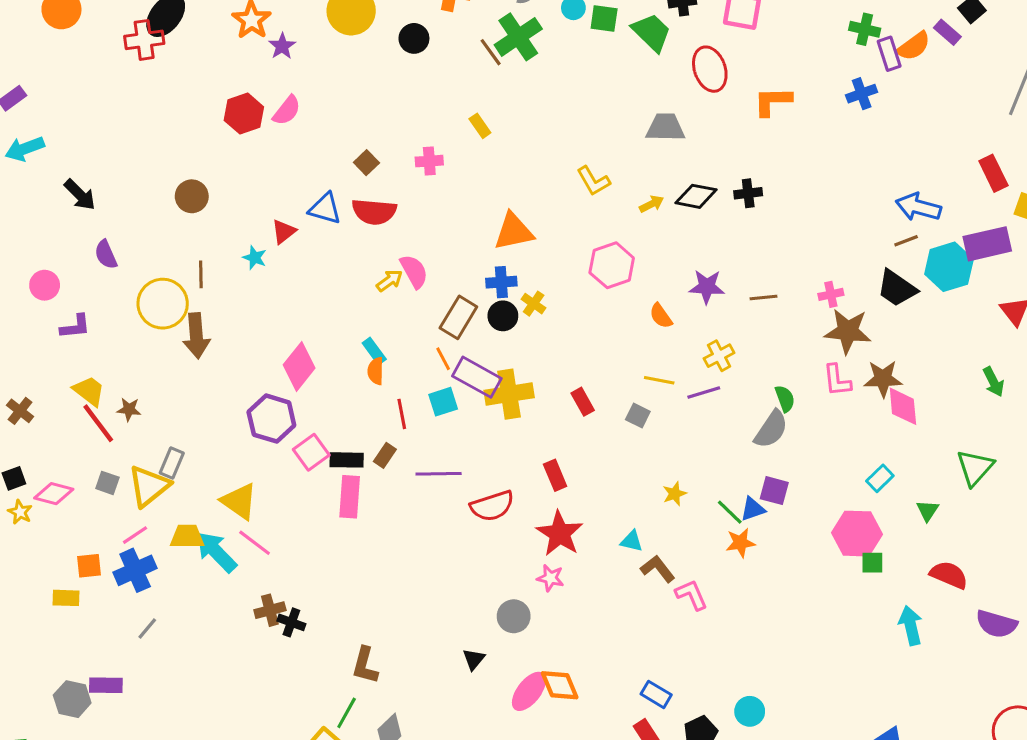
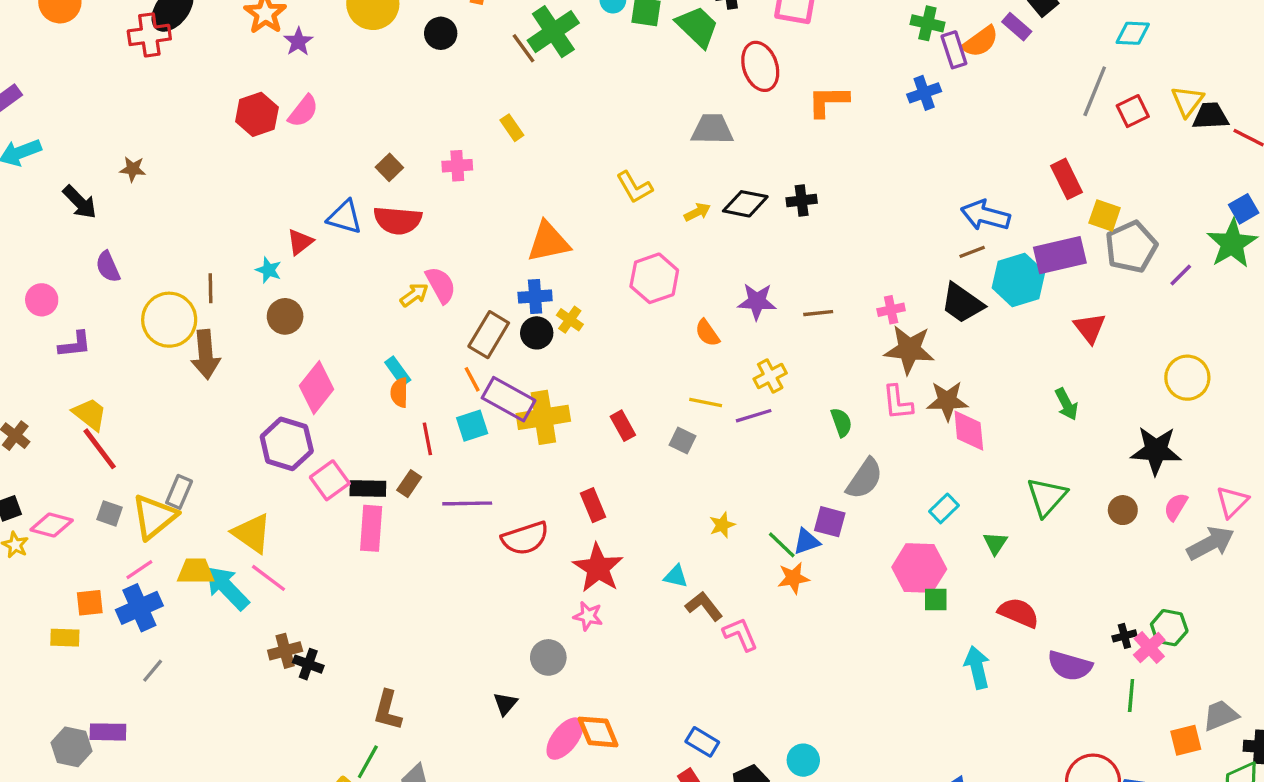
brown circle: (192, 196) -> (285, 316), moved
brown star: (129, 409) -> (133, 169), moved
gray semicircle: (771, 429) -> (865, 479), moved

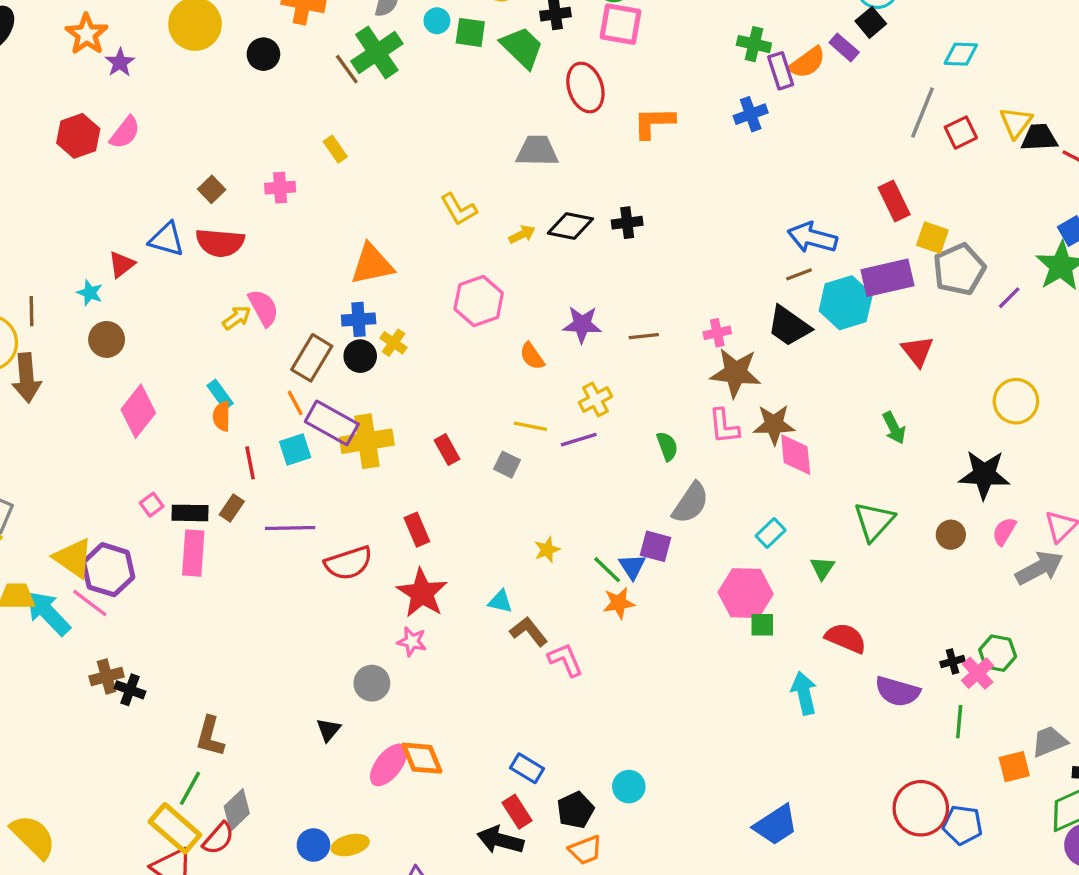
purple hexagon: (287, 444) -> (108, 570), moved
pink square: (330, 480) -> (152, 505), size x0.6
blue triangle: (807, 542) -> (632, 566), turned -44

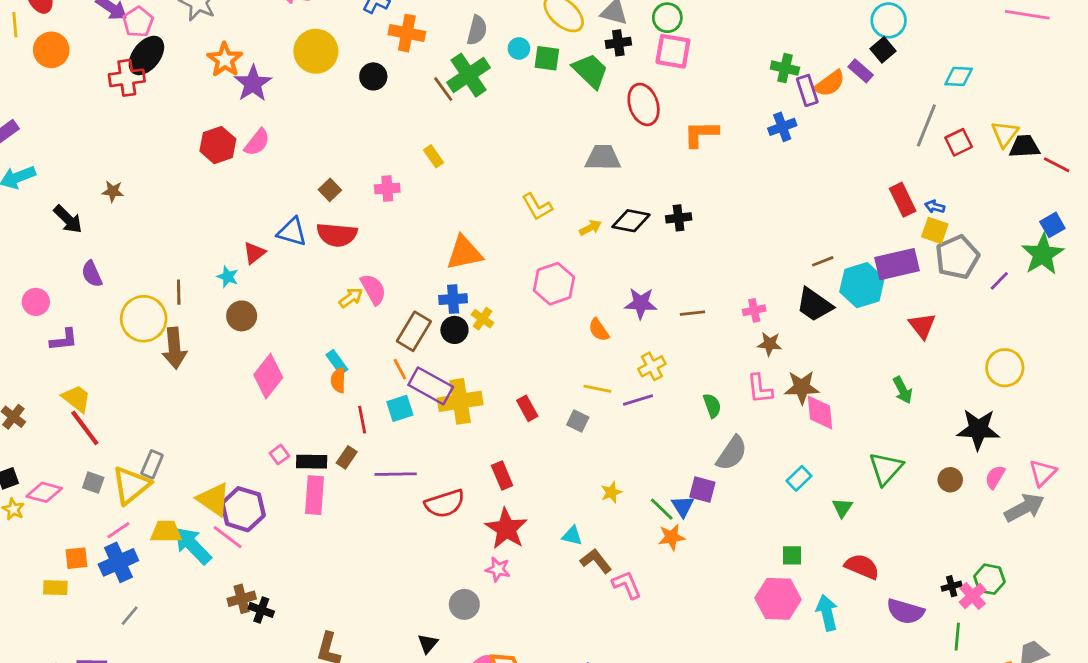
purple star: (120, 62) -> (253, 83), size x1.5
blue arrow: (812, 238) -> (935, 207), moved, size x0.5
brown star: (736, 373) -> (770, 344), size x0.6
pink hexagon: (746, 593) -> (778, 599), moved

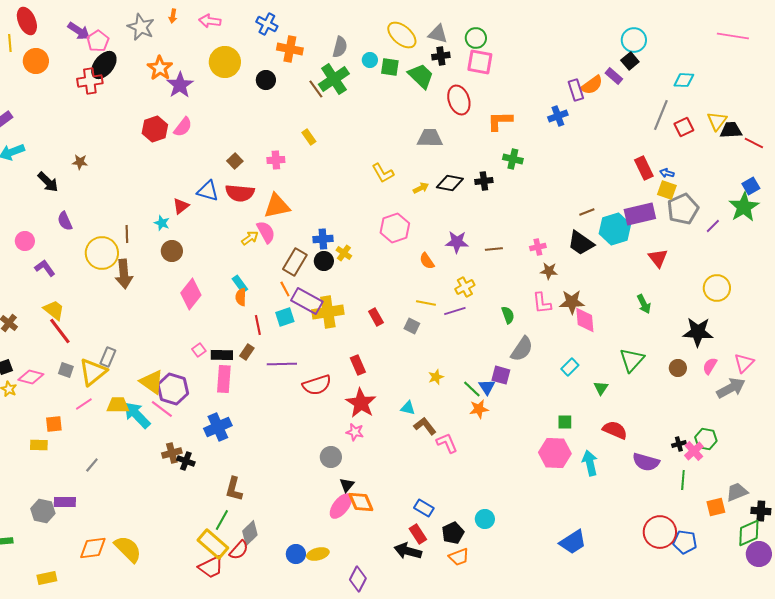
green cross: (785, 68) -> (513, 159), moved
orange triangle: (464, 253) -> (277, 206), moved
purple L-shape: (64, 340) -> (45, 268), turned -120
blue cross: (118, 562) -> (218, 427), moved
black triangle: (428, 644) -> (347, 485), moved

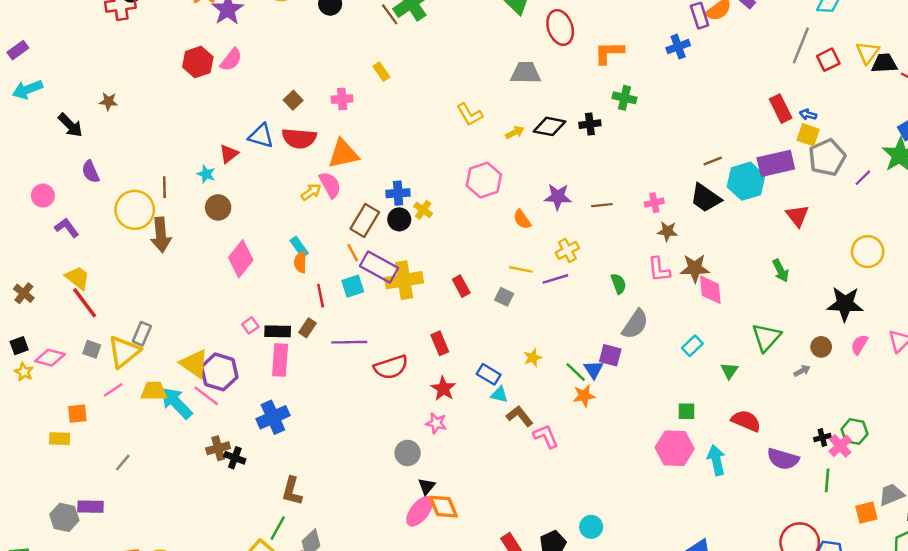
gray arrow: (731, 388) -> (802, 371), moved, size x0.5
red star: (361, 403) -> (443, 389), size x0.7
blue rectangle: (424, 508) -> (489, 374), moved

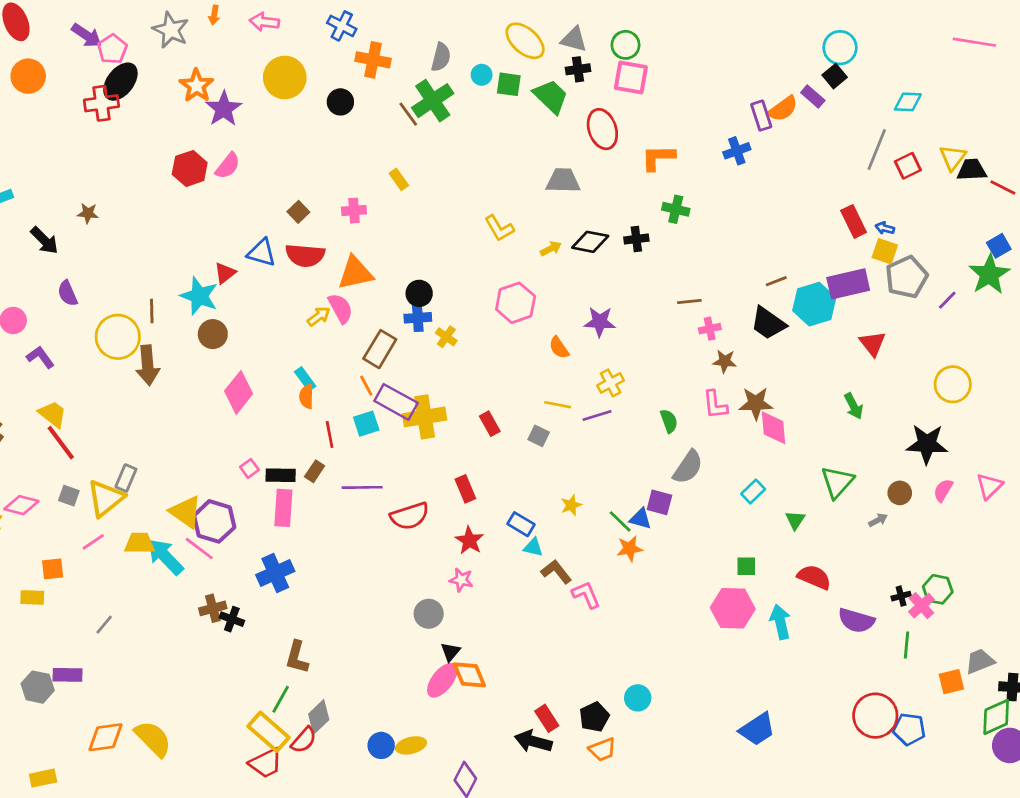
cyan star: (206, 174) -> (199, 296), size x1.8
brown line: (602, 205) -> (689, 301), moved
black circle: (399, 219) -> (419, 293), moved
blue triangle: (594, 370) -> (640, 519), turned -42

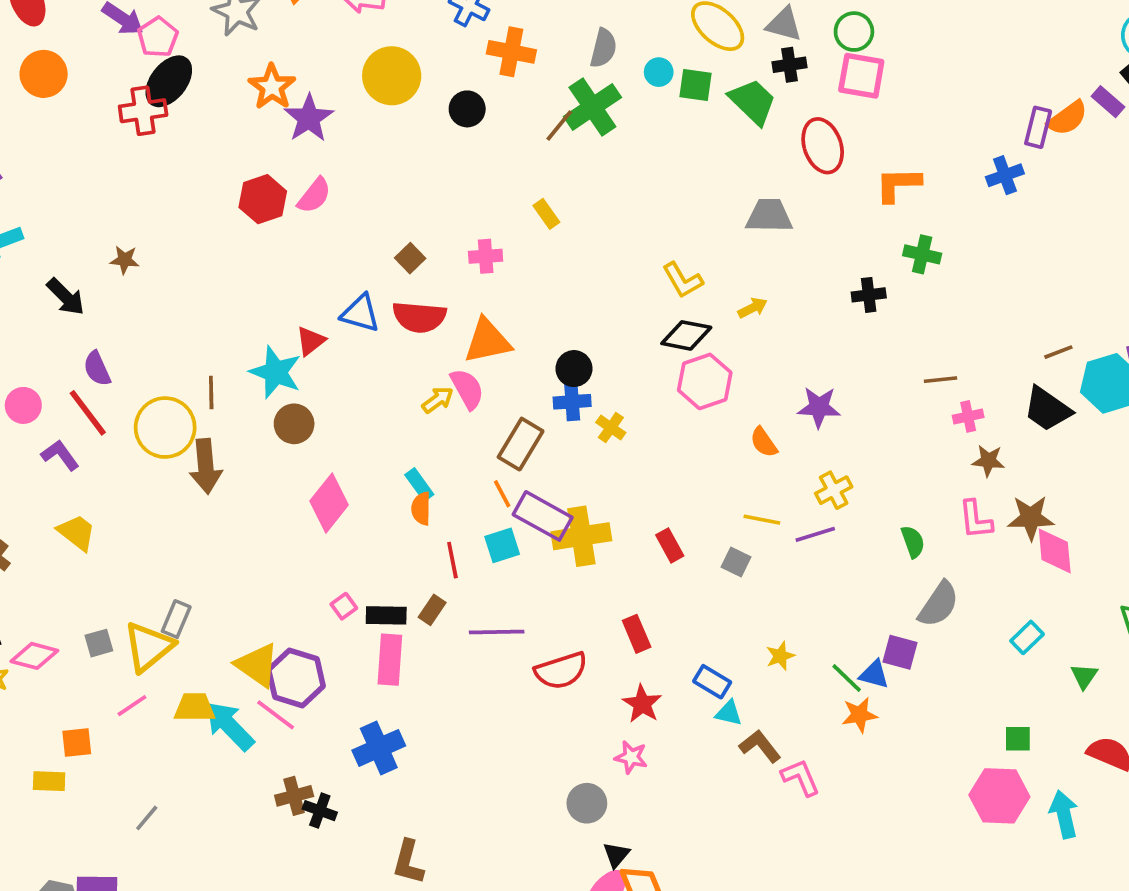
brown line: (408, 114) -> (559, 125), turned 75
purple rectangle: (761, 116) -> (1038, 127), turned 32
black diamond: (590, 242) -> (686, 335), moved
red line: (61, 443) -> (88, 413), moved
gray square: (69, 496) -> (99, 643), turned -35

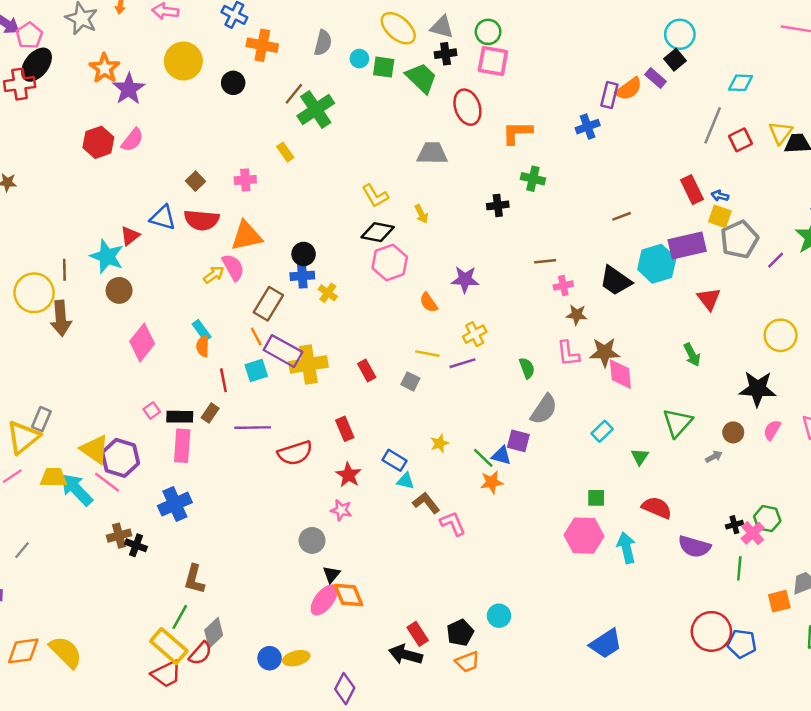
green cross: (592, 107) -> (316, 110), moved
yellow arrow: (753, 308) -> (421, 214), turned 90
brown line: (1058, 352) -> (622, 216), moved

